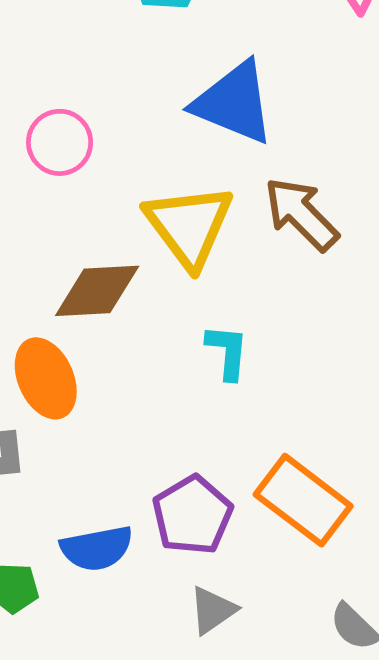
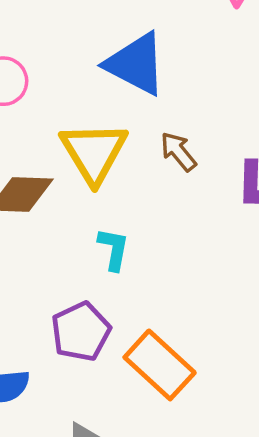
brown arrow: (301, 214) -> (178, 152), size x0.7
purple pentagon: (192, 515) -> (81, 332), moved

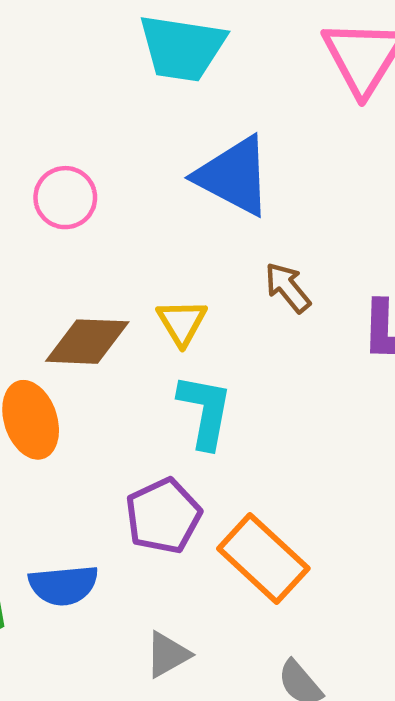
yellow triangle: (94, 152) -> (182, 322), moved, size x0.6
cyan L-shape: (113, 249) -> (205, 411), size x1.4

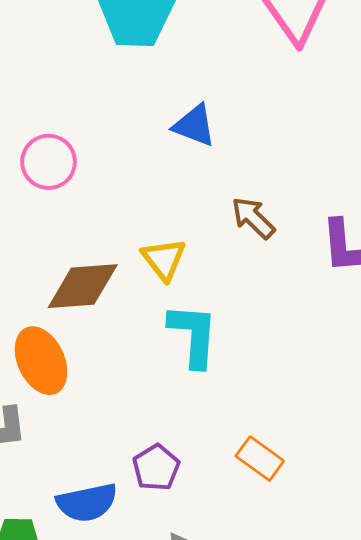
blue triangle: (234, 176) -> (194, 125), size x0.6
purple pentagon: (163, 516) -> (156, 467), moved, size x0.7
orange rectangle: (263, 559) -> (260, 459), size x0.6

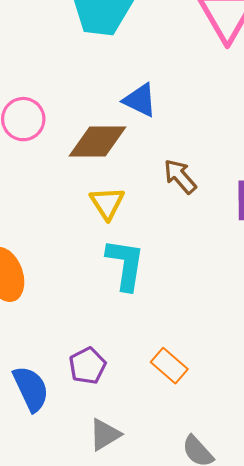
brown diamond: (83, 286) -> (97, 142), moved
blue semicircle: (87, 503) -> (31, 389), turned -108

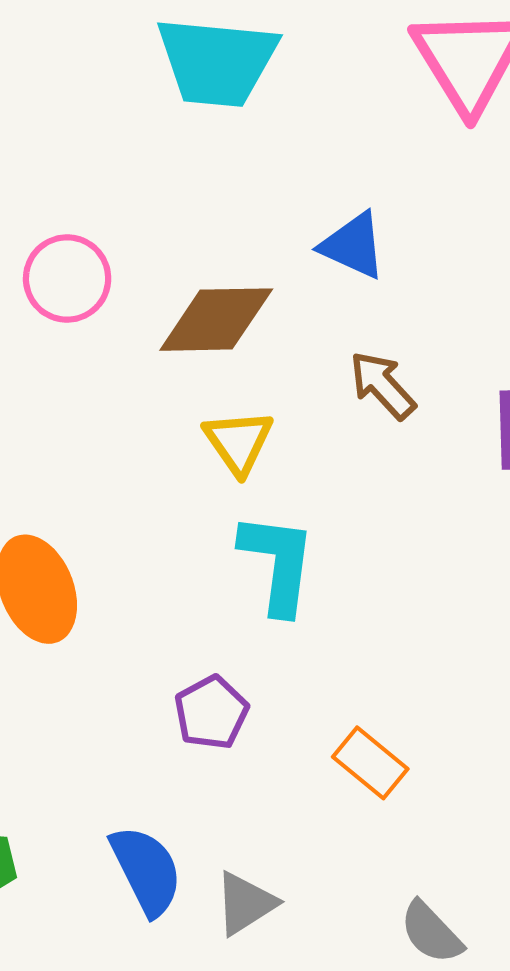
blue triangle: (140, 100) -> (353, 246), moved
purple pentagon: (87, 366) -> (211, 713), moved
blue semicircle: (31, 389) -> (146, 870), moved

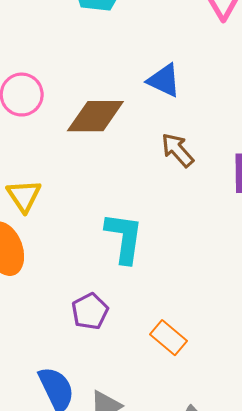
yellow triangle: (238, 442) -> (24, 196), moved

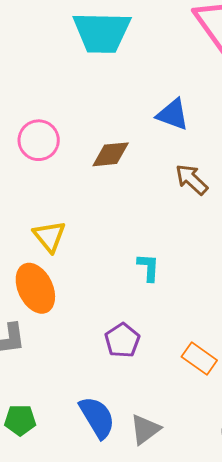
brown diamond: (95, 116) -> (111, 154), size x0.7
cyan L-shape: (124, 238) -> (148, 267), size x0.6

